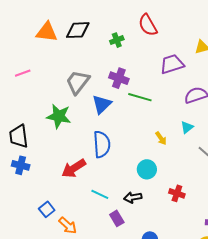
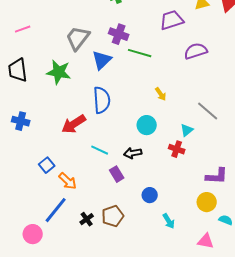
cyan triangle: (187, 127) -> (187, 130), moved
black trapezoid: (19, 136) -> (18, 70), moved

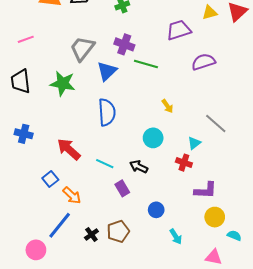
red arrow: (74, 124) -> (69, 149), moved, turned 75
black arrow: (133, 153) -> (139, 167), turned 36
purple L-shape: (217, 176) -> (205, 190), moved

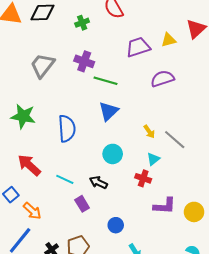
yellow triangle: (210, 13) -> (169, 40), moved
blue triangle: (107, 71) -> (109, 111), moved
green star: (63, 83) -> (23, 116), moved
yellow arrow: (167, 106) -> (149, 132), moved
yellow circle: (215, 217) -> (194, 212), moved

